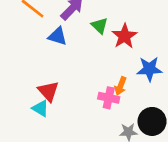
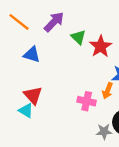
blue triangle: (58, 36) -> (32, 55), moved
orange arrow: (121, 86) -> (108, 91), moved

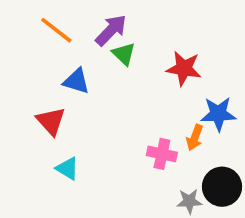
green triangle: (78, 37) -> (124, 54), moved
red star: (101, 46) -> (184, 68), turned -30
red triangle: (33, 95) -> (51, 121), moved

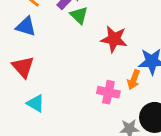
red star: (184, 68) -> (114, 39), moved
blue triangle: (76, 81) -> (26, 26), moved

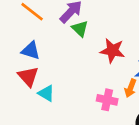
blue triangle: (26, 26) -> (31, 51), moved
cyan triangle: (36, 103) -> (46, 93), moved

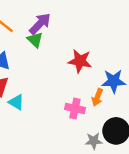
green triangle: (80, 29) -> (35, 40), moved

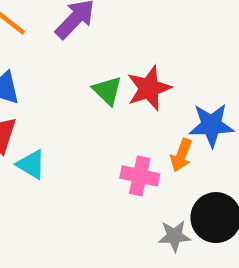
green triangle: (35, 40) -> (107, 91), moved
red star: (80, 61) -> (149, 88), turned -30

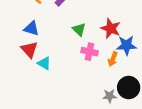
red star: (149, 88) -> (111, 28), moved, turned -30
pink cross: (140, 176) -> (90, 52), moved

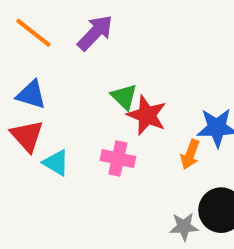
red star: (111, 28) -> (147, 115), moved
pink cross: (90, 52) -> (118, 159), moved

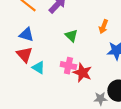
red star: (147, 115) -> (82, 73), moved
orange arrow: (190, 154) -> (103, 27), moved

